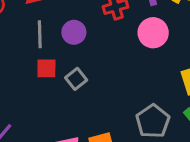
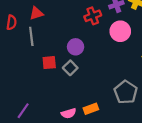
purple circle: (74, 32) -> (76, 47), moved
gray line: (40, 34) -> (31, 36), moved

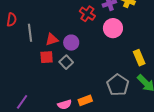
red triangle: (36, 13) -> (52, 39), moved
red cross: (93, 16) -> (87, 14), turned -35

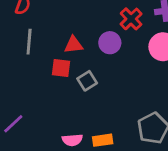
gray line: (30, 33) -> (29, 42), moved
purple circle: (71, 43) -> (110, 43), moved

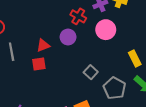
gray square: (87, 81) -> (91, 72), moved

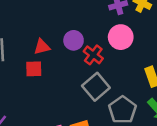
red cross: (78, 16) -> (93, 55), moved
gray square: (91, 72) -> (96, 87), size x1.5

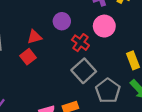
purple circle: (74, 40) -> (62, 21), moved
red square: (34, 69) -> (28, 57), turned -35

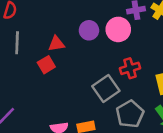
pink circle: (104, 26) -> (118, 29), moved
red cross: (80, 43) -> (130, 68), moved, turned 30

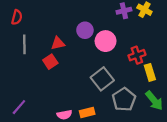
pink circle: (118, 29) -> (106, 41), moved
red cross: (130, 68) -> (137, 55), moved

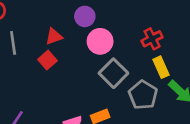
pink circle: (106, 41) -> (100, 41), moved
yellow rectangle: (150, 72) -> (161, 67), moved

